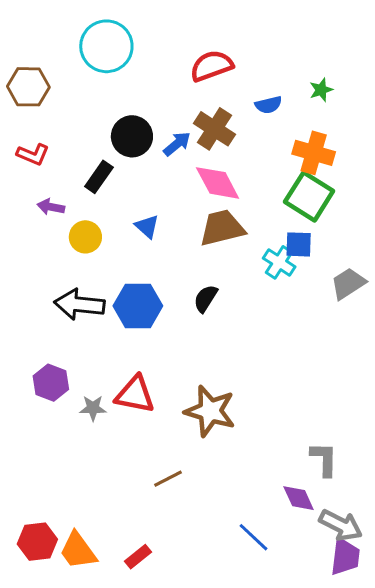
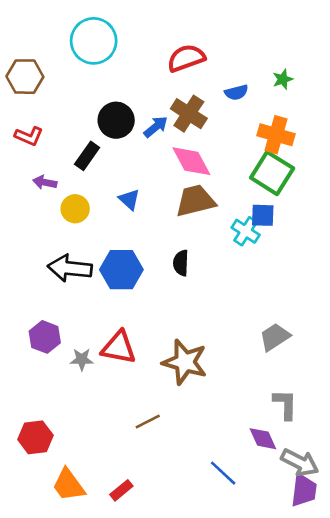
gray trapezoid: (348, 283) -> (275, 337), moved
black semicircle: (206, 298) -> (181, 263), turned -30
red hexagon: (37, 542) -> (35, 437), moved

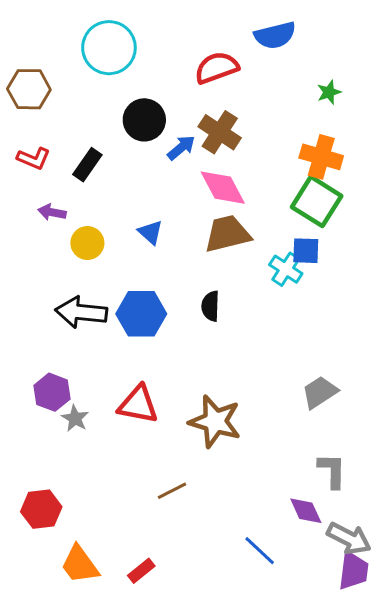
blue semicircle: (236, 92) -> (275, 35), moved, size x1.5
black circle: (116, 120) -> (144, 120), moved
black rectangle: (87, 156) -> (87, 165), moved
gray star: (82, 359) -> (75, 418), moved, turned 30

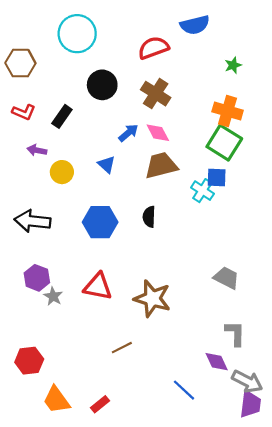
blue arrow: (181, 148) -> (128, 133), moved
pink diamond: (223, 188) -> (158, 133), size x0.7
black arrow: (81, 312) -> (32, 221), moved
gray trapezoid: (320, 392) -> (226, 278), turned 60

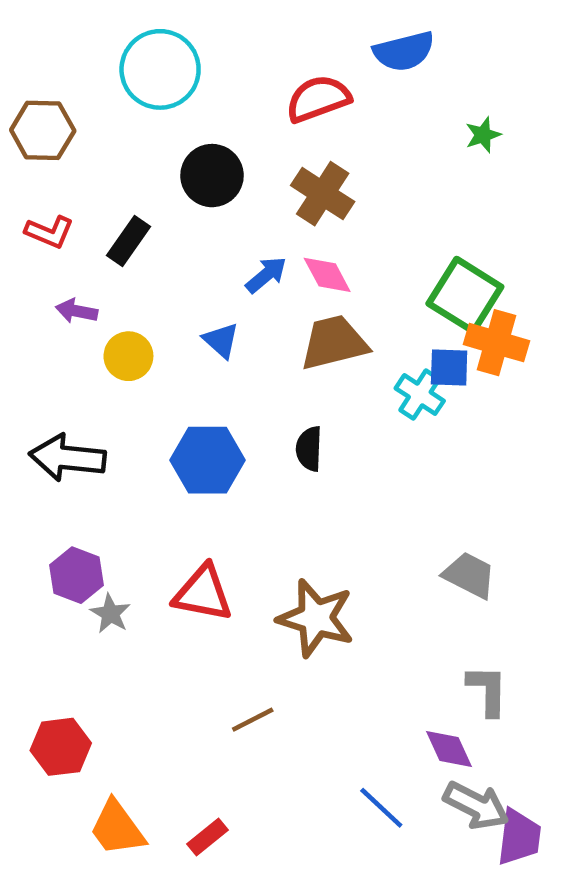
orange cross: (228, 111) -> (496, 343), moved
gray arrow: (247, 381) -> (476, 805), moved

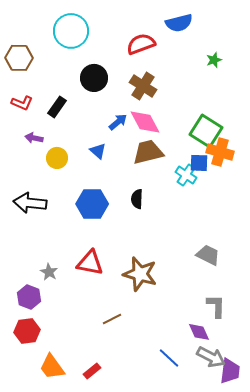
pink diamond: (327, 275) -> (145, 122), size x1.4
purple hexagon: (77, 575) -> (29, 297), moved

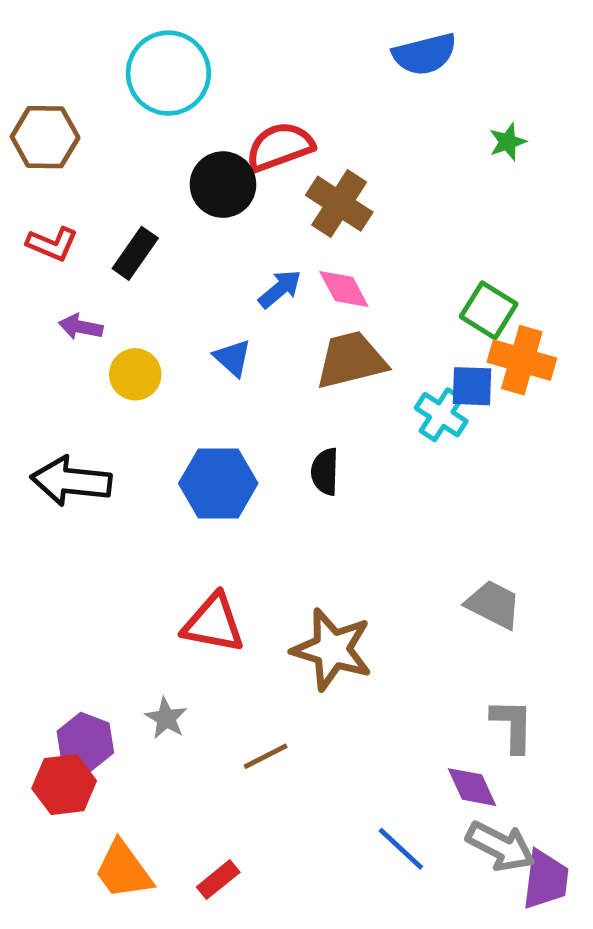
red semicircle: (141, 44) -> (280, 147), moved
pink diamond: (145, 122) -> (344, 289), size x0.7
green square: (206, 131) -> (489, 310), size x0.7
gray star: (49, 272) -> (166, 718), moved
purple hexagon: (29, 297) -> (85, 742), moved

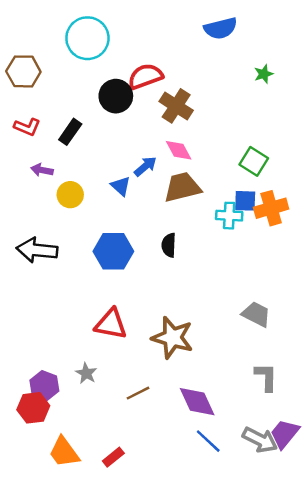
blue arrow: (280, 289) -> (145, 166), moved
orange cross: (522, 360) -> (271, 208), moved, turned -32
cyan cross: (441, 415) -> (229, 216), turned -30
purple diamond: (472, 787) -> (197, 402), moved, size x1.4
purple trapezoid: (546, 880) -> (285, 434), moved, turned -148

